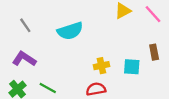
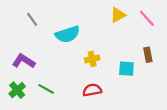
gray line: (25, 25) -> (32, 19), moved
yellow cross: (101, 66) -> (92, 59), moved

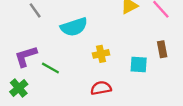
purple L-shape: (24, 61) -> (26, 56), turned -50
green line: (46, 89) -> (50, 68), moved

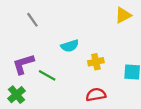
cyan semicircle: (74, 27) -> (70, 46), moved, size x0.7

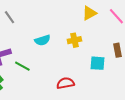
yellow cross: (96, 62) -> (74, 40), moved

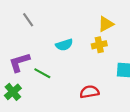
yellow triangle: (89, 13) -> (106, 24), moved

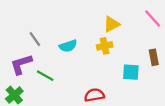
gray line: (28, 20) -> (35, 39), moved

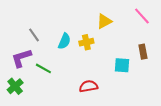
cyan semicircle: (68, 46) -> (64, 41), turned -49
yellow cross: (105, 46) -> (86, 42), moved

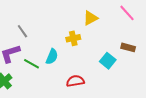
cyan semicircle: (64, 41) -> (52, 57), moved
brown rectangle: (143, 52) -> (128, 47), turned -64
cyan square: (122, 65) -> (108, 61), turned 35

